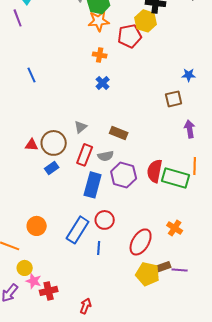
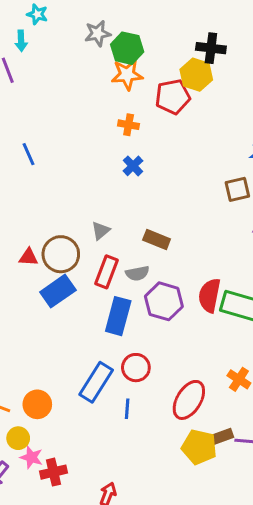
blue rectangle: (52, 168) -> (58, 291), size x1.6
orange circle: (37, 226) -> (37, 404), moved

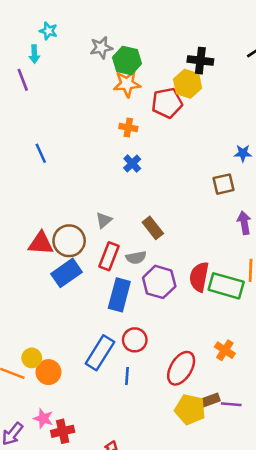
brown rectangle: (157, 239) -> (153, 228), turned 30
red triangle: (28, 257) -> (41, 243), size x1.5
yellow circle: (18, 438) -> (32, 358), moved

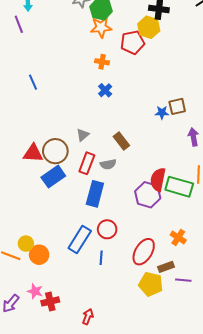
blue star: (243, 153) -> (162, 113), moved
purple hexagon: (159, 282) -> (148, 195), moved
brown rectangle: (209, 400) -> (166, 267), moved

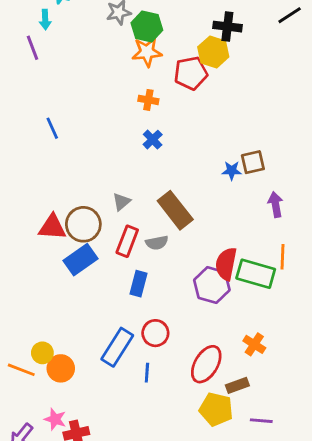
brown rectangle: (121, 141) -> (175, 210), size x1.5
blue rectangle: (95, 194) -> (138, 284), size x0.7
purple line: (183, 280) -> (261, 421), moved

